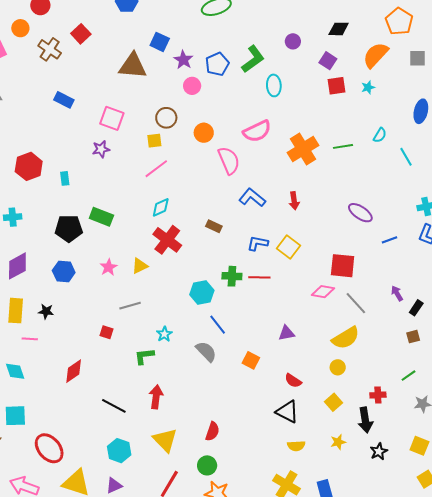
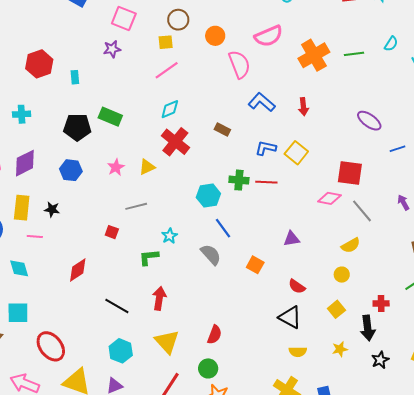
yellow semicircle: (346, 338) -> (351, 245), size x0.7

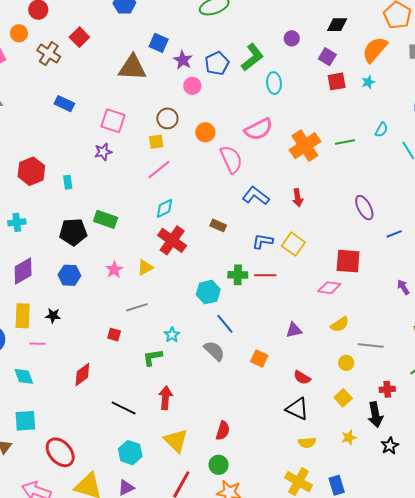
purple ellipse: (369, 121) -> (364, 208), turned 30
gray line: (362, 211) -> (371, 345), moved, turned -40
yellow semicircle: (351, 245) -> (340, 324), moved

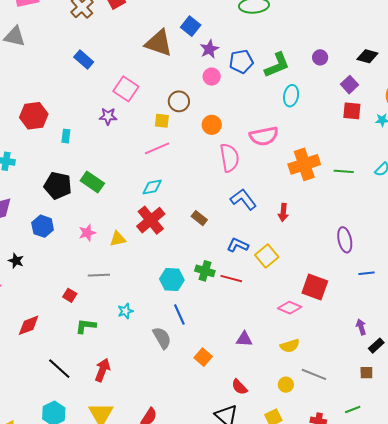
green L-shape: (152, 357) -> (86, 326), moved

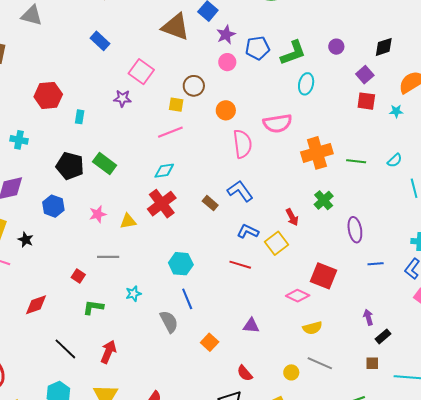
black diamond: (367, 56) -> (384, 47), turned -35
blue L-shape: (243, 199) -> (240, 191), moved
red arrow: (283, 212) -> (292, 217), moved, turned -36
green cross: (205, 271) -> (324, 200), moved, turned 30
yellow semicircle: (290, 346) -> (312, 328), moved

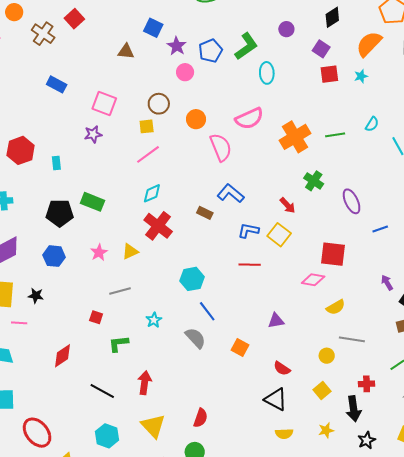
brown triangle: (176, 27) -> (126, 51), size x0.6

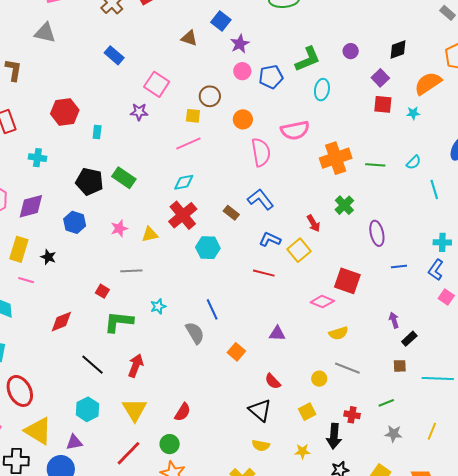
blue pentagon: (211, 51) -> (271, 77), moved
cyan hexagon: (192, 279) -> (208, 248), moved
green L-shape: (119, 344) -> (119, 322), size x1.4

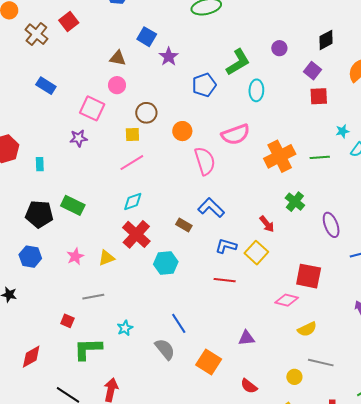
pink circle: (242, 71) -> (117, 85), moved
cyan star: (413, 113) -> (343, 131), moved
orange square: (236, 352) -> (209, 362), size x1.4

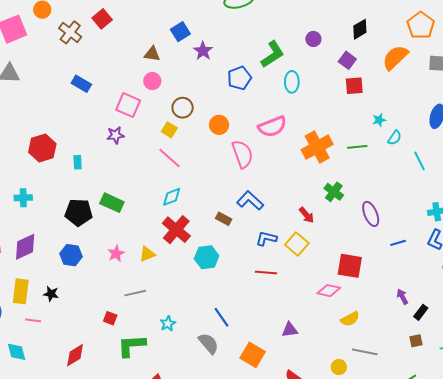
blue square: (147, 37) -> (180, 32), turned 30
yellow square: (132, 134) -> (169, 130), turned 35
pink line: (132, 163) -> (170, 158), turned 75

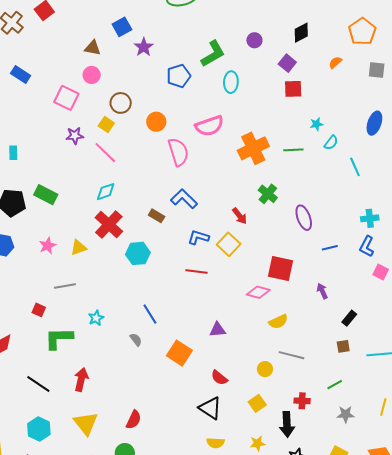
orange semicircle: (395, 57) -> (335, 62), size x0.5
purple star: (116, 135) -> (75, 136), moved
purple arrow: (402, 297) -> (322, 291), moved
gray semicircle: (209, 343) -> (136, 340), size x0.6

